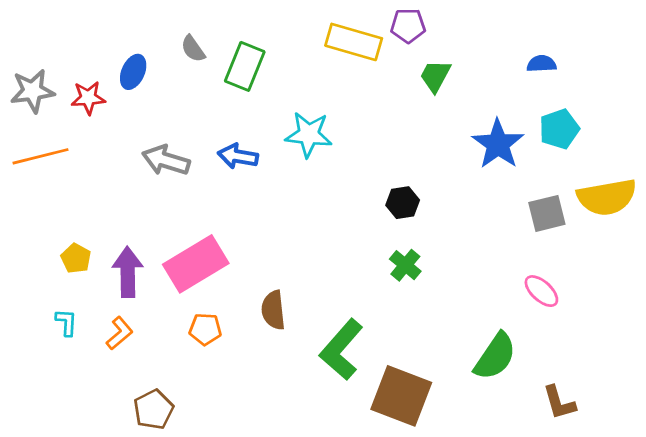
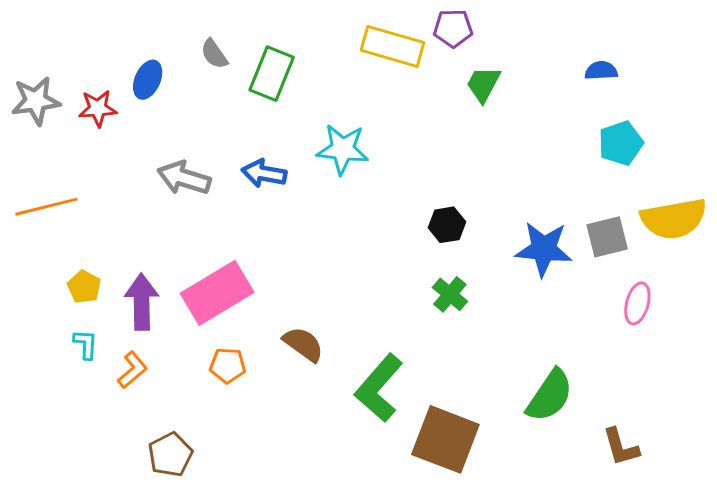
blue star: (498, 144) -> (544, 249), moved, turned -30
orange line: (41, 156) -> (46, 207), moved
pink ellipse: (541, 291) -> (637, 303), moved, turned 63
brown semicircle: (273, 310) -> (303, 344), turned 132
cyan L-shape: (66, 322) -> (86, 344), moved

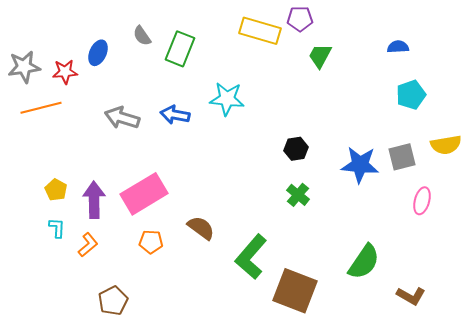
orange line: (46, 207) -> (41, 108), moved
yellow semicircle: (674, 219) -> (446, 145), size x0.7
brown L-shape: (621, 447) -> (411, 296), turned -44

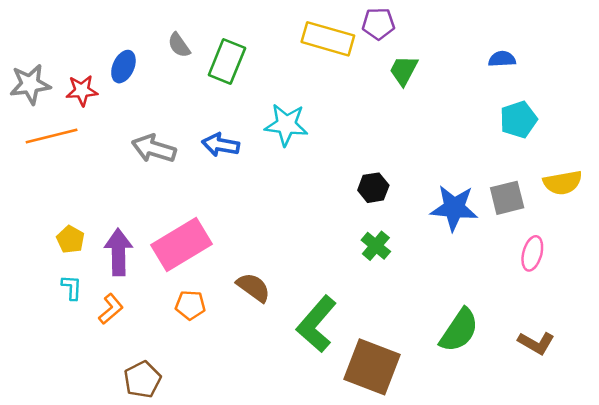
brown L-shape: (411, 296) -> (536, 343), moved

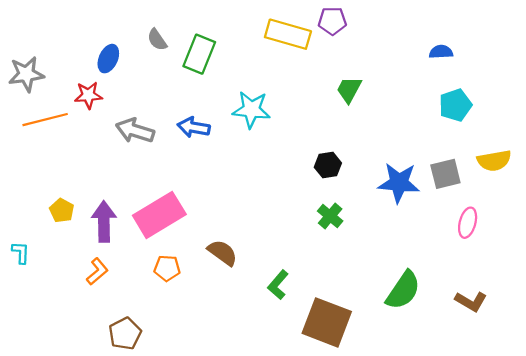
green trapezoid: (404, 70) -> (349, 90), moved
red star: (82, 91) -> (88, 95), moved
cyan L-shape: (72, 287) -> (21, 253), moved
green L-shape: (317, 324) -> (278, 285), size x0.6

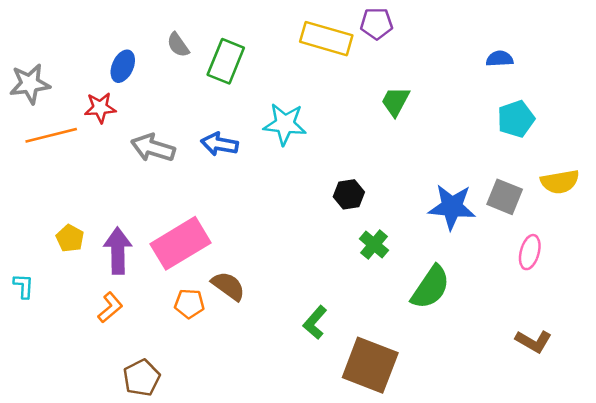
black hexagon: (328, 165) -> (349, 194), moved
gray square: (445, 174) -> (505, 197), turned 36
brown semicircle: (223, 253) -> (228, 286), moved
green semicircle: (403, 290) -> (431, 287), moved

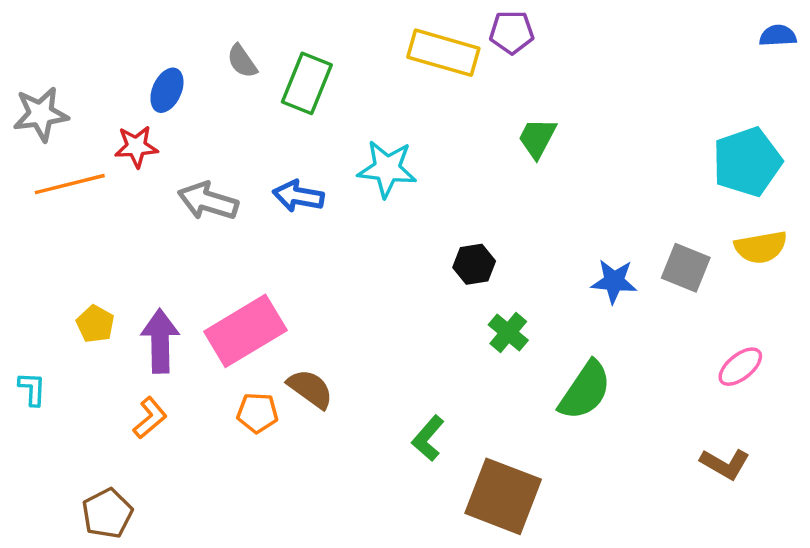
blue semicircle: (500, 59) -> (778, 36), moved
cyan pentagon: (516, 119) -> (747, 162), moved, size x1.4
blue star: (452, 207) -> (614, 281), size x0.7
pink ellipse: (530, 252) -> (740, 367), moved, turned 36
brown pentagon: (142, 378) -> (107, 513), moved

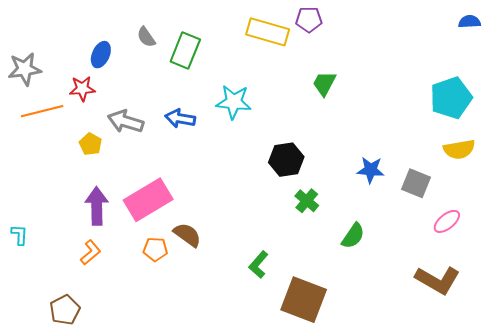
black hexagon: (474, 264) -> (286, 160), size x1.4
gray square: (686, 268) -> (416, 183), moved
yellow pentagon: (95, 324) -> (91, 144), moved
green semicircle: (585, 391) -> (353, 236), size x0.7
brown L-shape: (725, 464) -> (438, 280), size x1.5

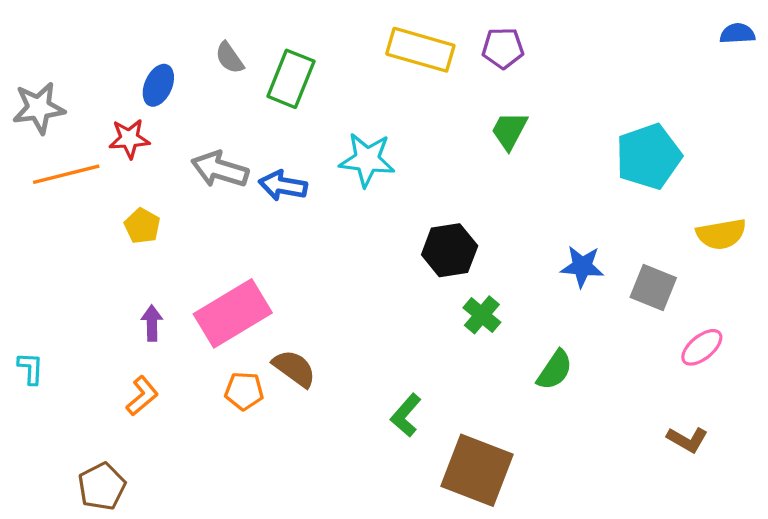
purple pentagon: (309, 20) -> (503, 48), moved
cyan pentagon: (451, 98) -> (648, 156), moved
gray arrow: (126, 122) -> (220, 169), moved
purple arrow: (97, 206) -> (152, 323), size x0.6
brown L-shape: (438, 280) -> (687, 440), size x0.6

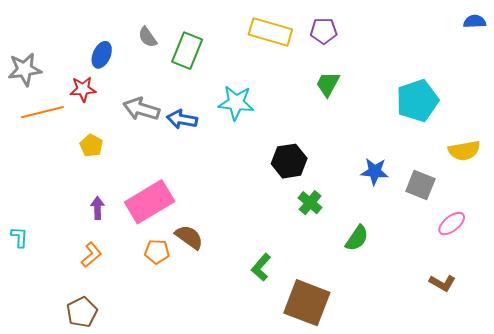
brown pentagon: (102, 486) -> (82, 312), moved

